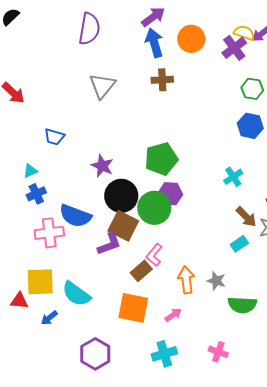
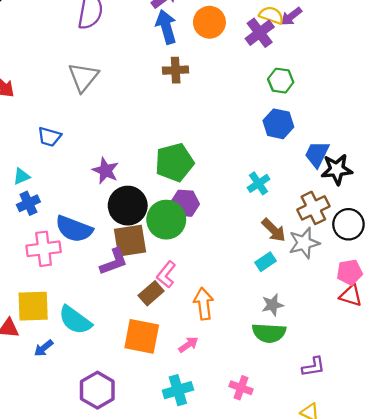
gray triangle: (102, 86) -> (83, 77), moved
brown square: (123, 226) -> (130, 241), turned -36
gray star: (216, 281) -> (273, 305), moved, turned -30

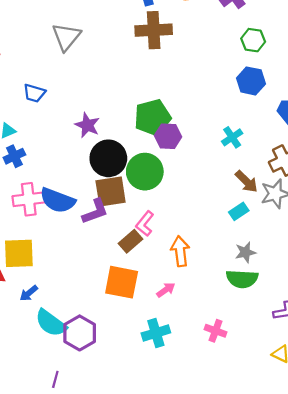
brown cross: (176, 70) -> (154, 30), size x1.5
purple hexagon: (185, 203) -> (168, 136), moved
blue semicircle: (74, 229) -> (57, 200), moved
cyan semicircle: (75, 320) -> (51, 323), moved

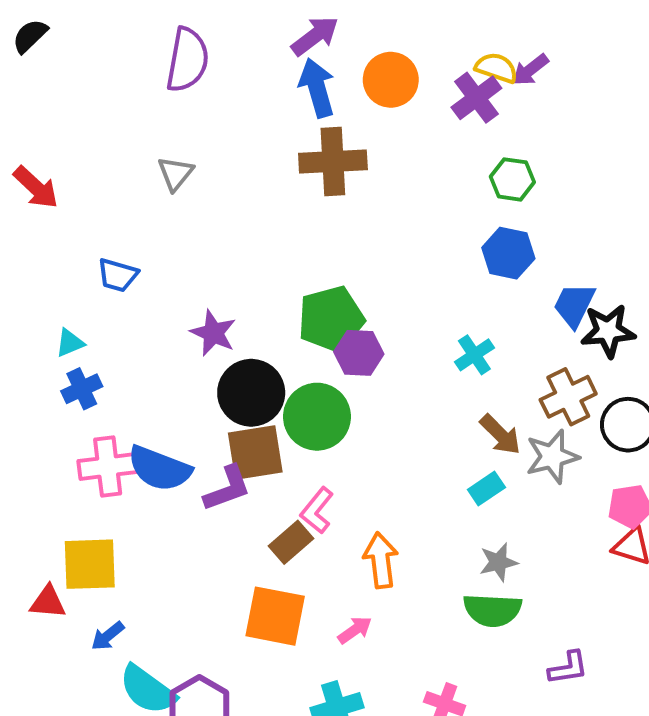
gray triangle: (66, 37) -> (175, 173), size x0.7

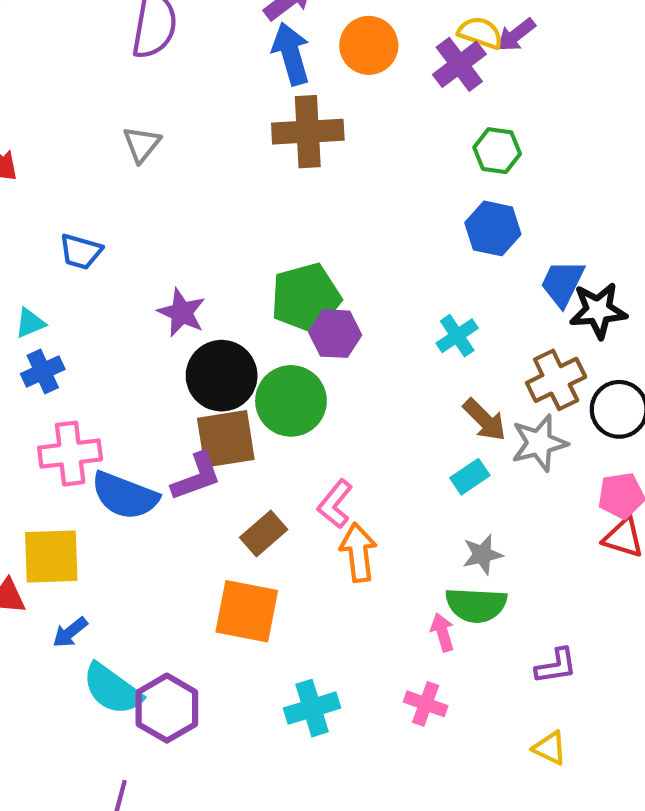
blue semicircle: (159, 469) -> (125, 496), moved
pink L-shape: (317, 510) -> (335, 504), moved
pink arrow: (355, 630) -> (442, 632), moved, turned -72

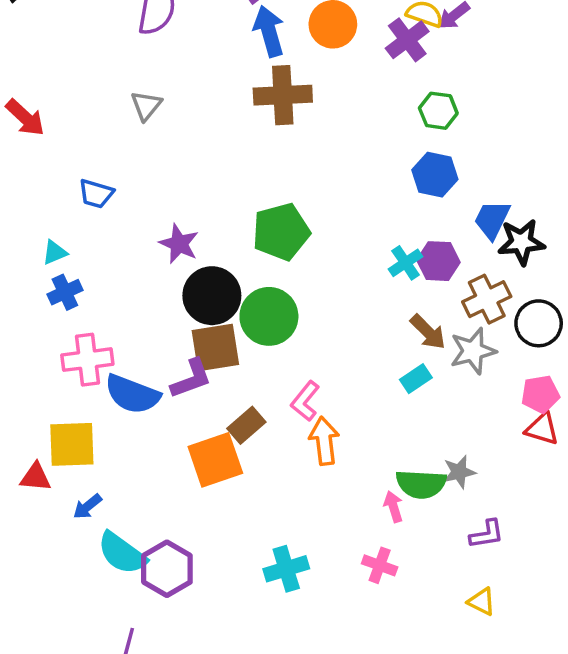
purple hexagon: (335, 334) -> (438, 261), moved
gray star: (482, 554) -> (459, 472), moved
orange square: (247, 611) -> (215, 460), moved, turned -30

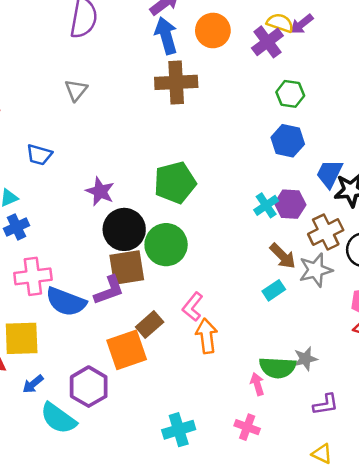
purple hexagon: (167, 569) -> (89, 387), moved

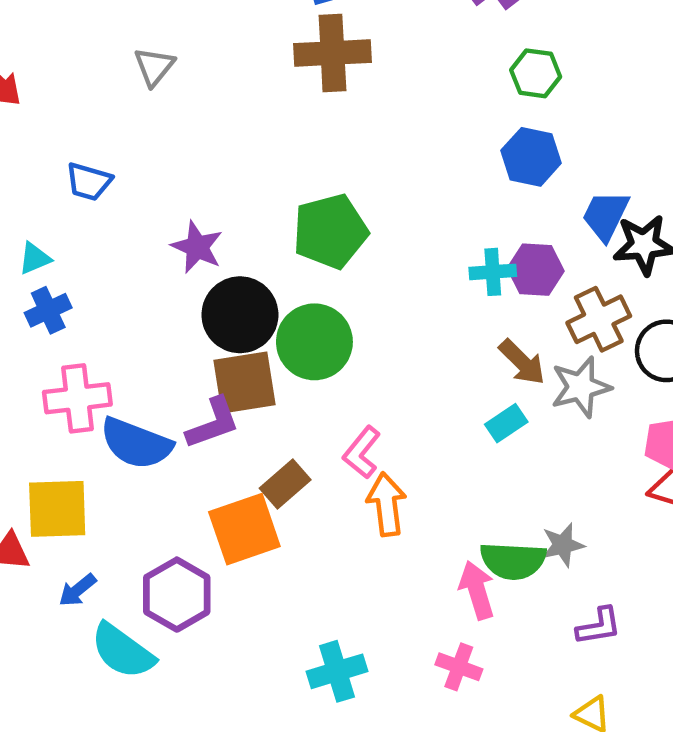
cyan cross: (266, 205) -> (493, 272), turned 30
pink arrow: (257, 384) -> (477, 590), size x1.4

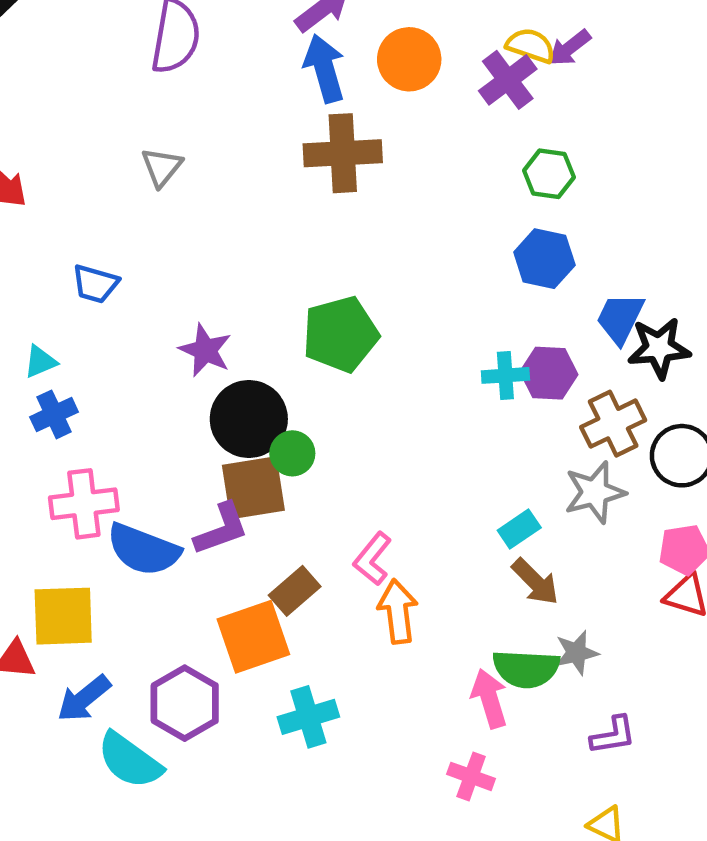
green circle: (314, 342) -> (292, 453), moved, size x0.6
brown arrow: (522, 362) -> (535, 582), moved
blue arrow: (77, 590) -> (84, 699), size x1.4
cyan cross: (337, 671) -> (308, 717), moved

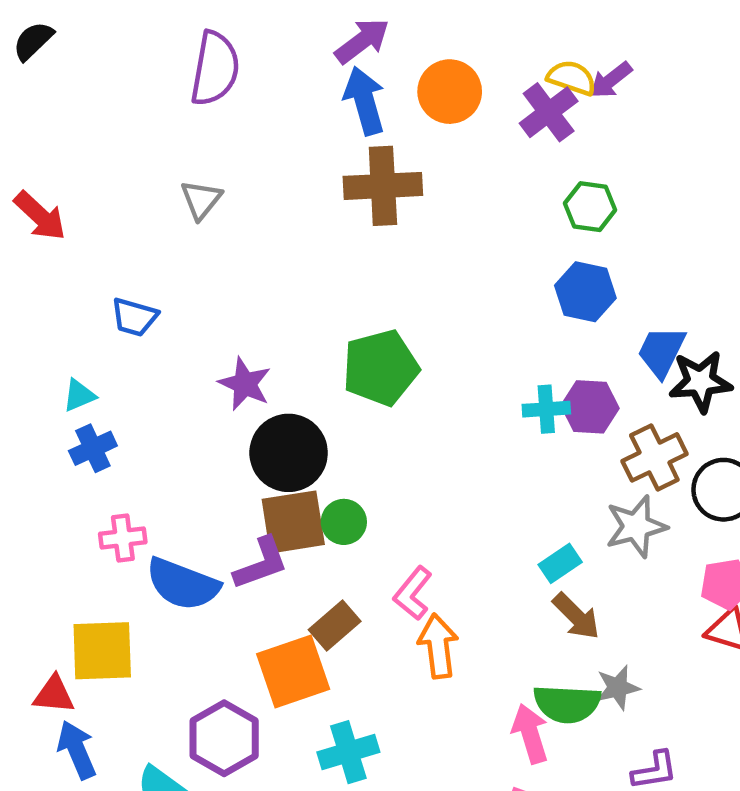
green circle: (292, 453) -> (344, 522), moved
pink cross: (84, 504) -> (123, 538), size x0.7
blue arrow: (84, 699) -> (77, 750), moved, turned 106

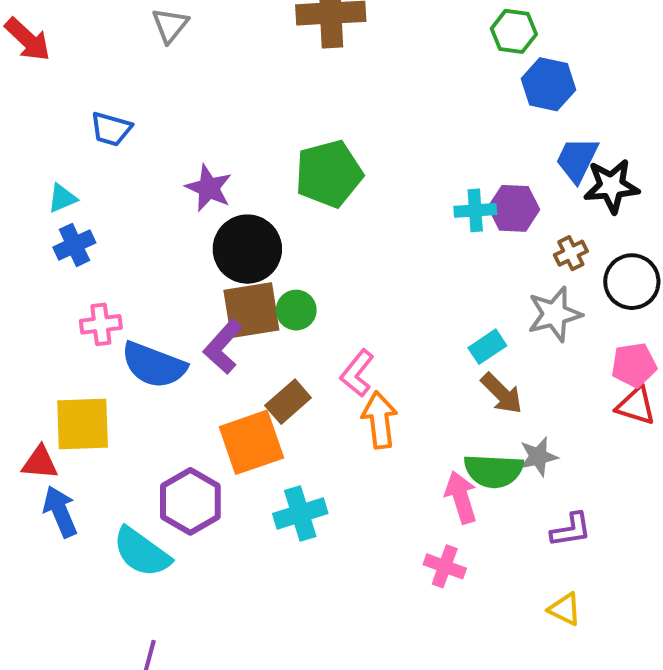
blue hexagon: (585, 292) -> (548, 84), moved
brown cross: (654, 457) -> (571, 253), size x0.6
purple L-shape: (261, 563) -> (223, 347), turned 152

